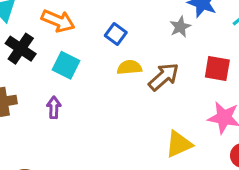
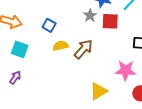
red square: (217, 68) -> (110, 21), moved
purple arrow: (54, 107) -> (15, 78), turned 40

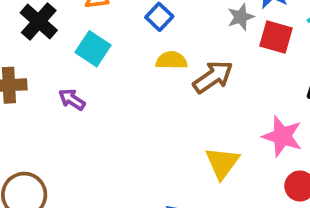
purple arrow: (15, 78) -> (72, 100), turned -104
yellow triangle: (98, 91) -> (222, 163), turned -36

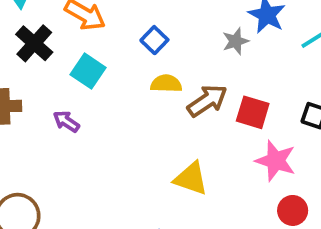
red square: (276, 37) -> (253, 112), moved
yellow triangle: (222, 163) -> (191, 179), moved, turned -48

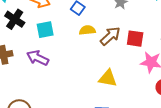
cyan square: (88, 71) -> (45, 30), turned -36
purple arrow: (66, 121) -> (38, 58), size x1.5

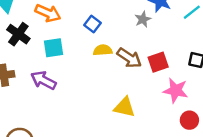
brown arrow: (110, 36) -> (129, 58), turned 75
red square: (135, 39) -> (158, 62), turned -30

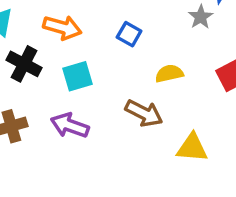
yellow semicircle: (103, 50) -> (169, 74), moved
brown arrow: (129, 58) -> (144, 113), moved

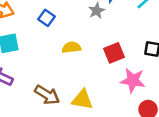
brown arrow: (144, 113) -> (47, 95), moved

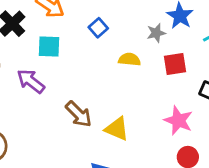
yellow semicircle: (71, 47) -> (129, 59), moved
red square: (114, 53) -> (175, 64), moved

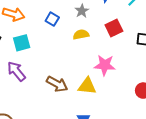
gray star: (156, 33) -> (82, 11), moved
purple arrow: (31, 81) -> (16, 71), turned 30
pink star: (178, 121) -> (105, 65), moved

